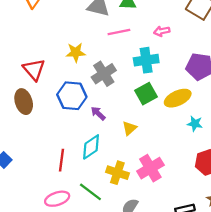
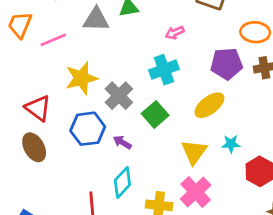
pink line: (119, 32) -> (53, 40), moved
yellow star: (76, 52) -> (81, 78), size x1.4
green square: (146, 94) -> (155, 114), moved
cyan star: (195, 124) -> (231, 144), moved
yellow triangle: (130, 128) -> (194, 152), moved, size x1.5

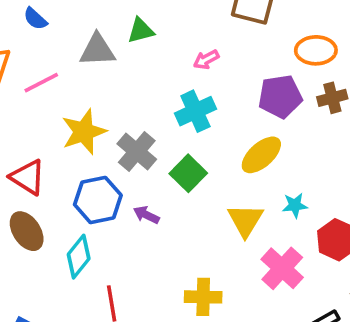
cyan diamond: (122, 183) -> (79, 257), moved
pink cross: (196, 192) -> (282, 268), moved

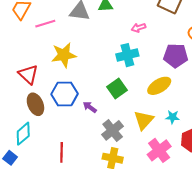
gray cross: (137, 151) -> (113, 130), moved
brown ellipse: (27, 231) -> (35, 104), moved
cyan diamond: (79, 257) -> (23, 134), moved

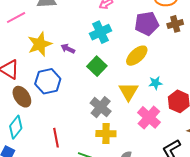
purple arrow: (90, 107) -> (68, 49), moved

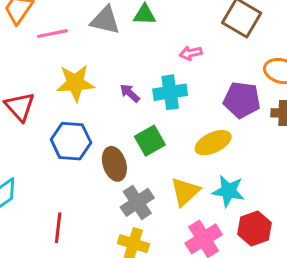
purple arrow: (68, 49) -> (130, 93), moved
cyan star: (155, 83) -> (228, 191), size x1.5
brown ellipse: (22, 97) -> (114, 164), moved

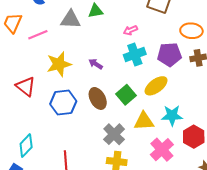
cyan cross: (170, 92) -> (135, 54), moved
green square: (150, 141) -> (126, 95), moved
brown ellipse: (114, 164) -> (98, 98), moved
yellow triangle: (185, 192) -> (144, 121), turned 50

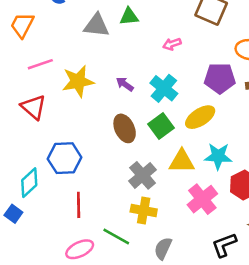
pink line: (38, 35) -> (40, 64), moved
cyan cross: (135, 54) -> (164, 88), moved, turned -35
blue hexagon: (63, 103) -> (65, 158), moved

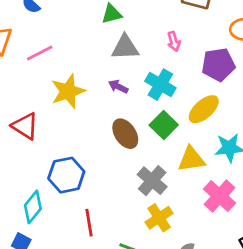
gray triangle: (96, 25) -> (125, 47), moved
pink arrow: (172, 44) -> (174, 41), moved, turned -78
pink line: (40, 64) -> (40, 53), moved
yellow cross: (144, 211) -> (159, 218), turned -35

